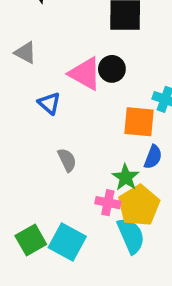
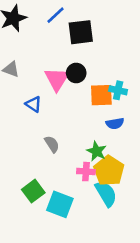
pink triangle: (85, 74) -> (57, 79), turned 40
orange square: (139, 122) -> (101, 95), moved
blue semicircle: (153, 157) -> (115, 123), moved, turned 66
green square: (31, 240) -> (33, 191), moved

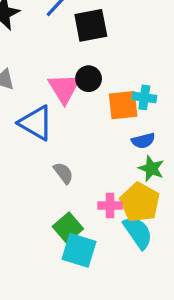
blue triangle: (33, 104) -> (36, 123), size x1.6
green star: (97, 151) -> (151, 169), moved
green square: (33, 191) -> (68, 228), moved

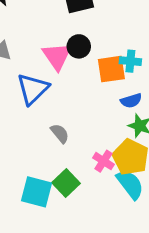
blue triangle: (36, 123) -> (33, 89), turned 48
pink cross: (110, 206) -> (104, 161), turned 35
cyan square: (79, 250) -> (37, 192), moved

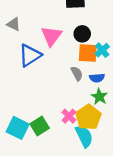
black circle: (79, 46) -> (82, 34), moved
cyan cross: (130, 61) -> (102, 50), turned 32
gray semicircle: (60, 133) -> (77, 73), moved

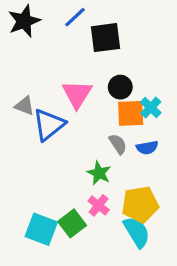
gray triangle: (14, 24) -> (25, 106), moved
green star: (99, 97) -> (99, 173), moved
pink cross: (69, 116) -> (99, 205), moved
yellow pentagon: (88, 117) -> (140, 204), turned 30

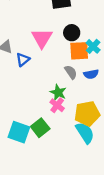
blue triangle: (49, 125) -> (23, 60), size x0.6
pink cross: (99, 205) -> (57, 105), moved

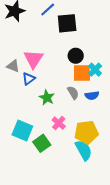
pink triangle: (42, 38) -> (33, 59), moved
green star: (58, 92) -> (47, 98), moved
cyan square: (19, 132) -> (22, 130), moved

